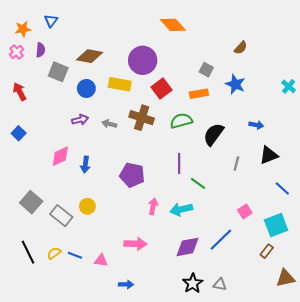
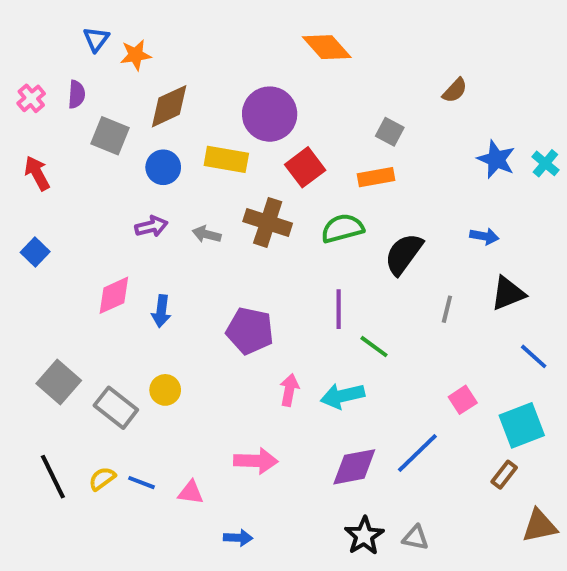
orange star: (23, 29) -> (136, 55), moved
brown diamond: (89, 56) -> (169, 106), turned -35
blue star: (235, 84) -> (496, 159), moved

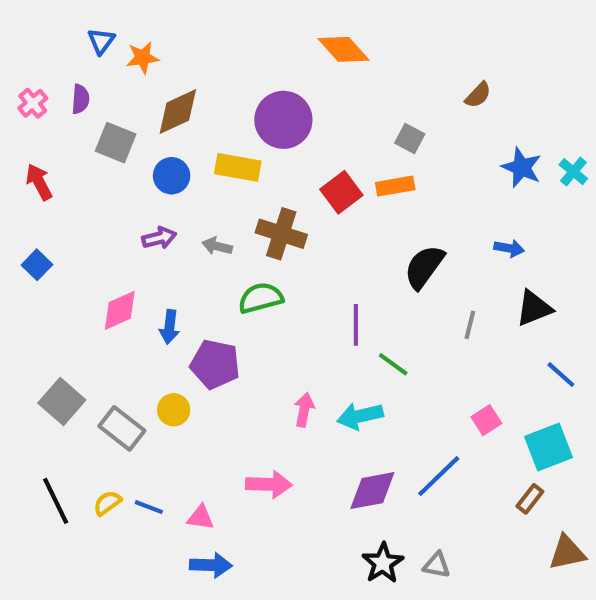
red square: (305, 167) -> (341, 192), moved
green semicircle: (343, 228) -> (261, 298), moved
purple pentagon: (250, 331) -> (215, 364), moved
blue arrow: (238, 538) -> (211, 565), moved, size x1.4

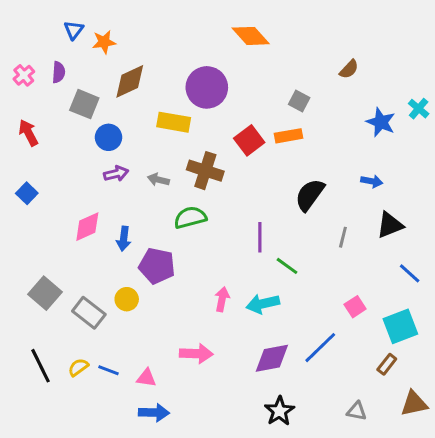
cyan cross: (573, 172) -> (419, 109), moved
blue circle: (172, 176) -> (109, 137), moved
gray triangle: (437, 565) -> (357, 411), moved

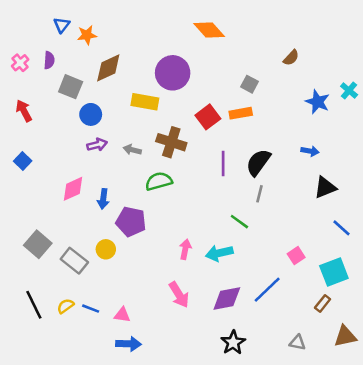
purple line: (260, 237) -> (223, 164), moved
gray line: (343, 237) -> (260, 194), moved
pink arrow: (196, 354) -> (179, 295), moved, turned 56

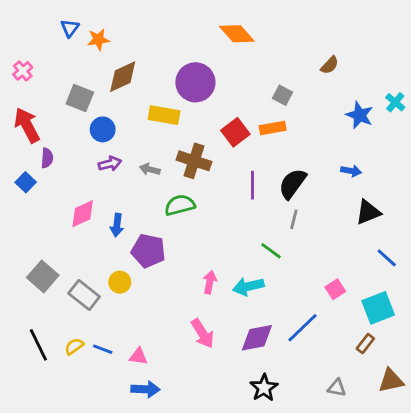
purple semicircle: (49, 60) -> (47, 158), moved
red arrow: (24, 111) -> (27, 125), size x1.4

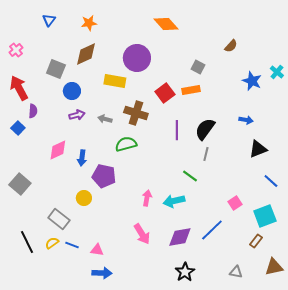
orange star: (98, 40) -> (89, 23), moved
gray square: (43, 276) -> (20, 184), moved
gray rectangle: (84, 295) -> (59, 219), moved

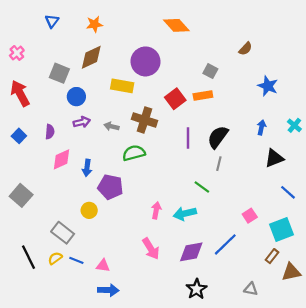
cyan cross: (277, 72) -> (294, 125), moved
purple semicircle: (33, 111) -> (50, 132), moved
blue arrow: (246, 120) -> (261, 127), turned -88
brown triangle: (274, 267) -> (291, 272), moved

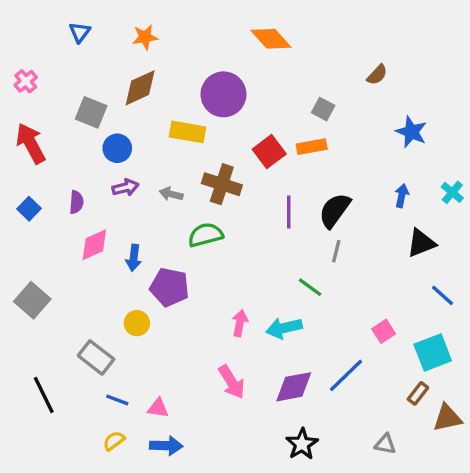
yellow semicircle: (55, 258) -> (114, 441), moved

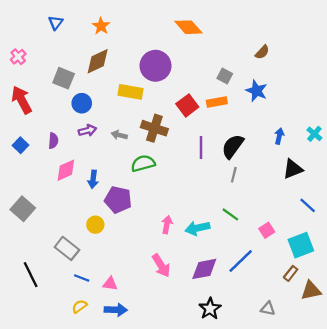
orange star: (145, 37) -> (101, 26), turned -30
blue star: (411, 132) -> (257, 91), moved
green line: (310, 287) -> (230, 214), moved

